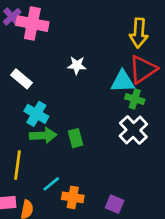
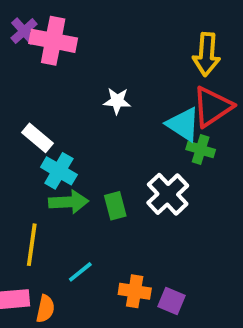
white rectangle: (22, 79) -> (38, 138), moved
cyan triangle: (123, 82) -> (183, 124), turned 35
white cross: (133, 130) -> (168, 194), moved
orange cross: (73, 197) -> (135, 291), moved

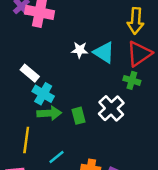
cyan triangle: (183, 124) -> (104, 52), moved

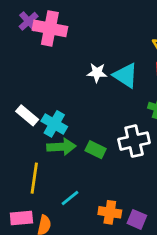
white rectangle: (30, 73) -> (27, 115), moved
white cross: (111, 108) -> (134, 141), turned 30
green rectangle: (78, 116) -> (96, 150), turned -49

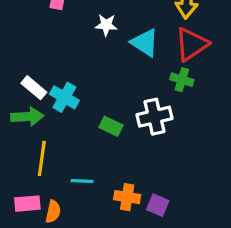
white star: (97, 73) -> (106, 25), moved
green arrow: (61, 147) -> (27, 117), moved
cyan line: (70, 198) -> (82, 181), turned 42

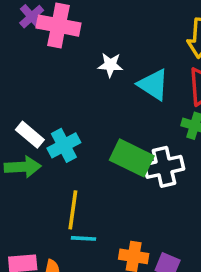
cyan cross: (64, 97) -> (64, 145), turned 32
green rectangle: (111, 126) -> (132, 158), moved, size x1.6
yellow line: (42, 158) -> (73, 210), moved

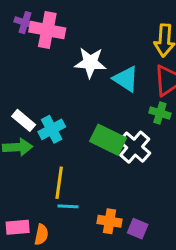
purple cross: (32, 17) -> (25, 23), turned -30
white star: (110, 65) -> (90, 63), size x1.5
white cross: (164, 167) -> (135, 147), turned -36

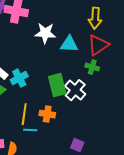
cyan triangle: (126, 79) -> (69, 44), turned -30
green rectangle: (108, 140) -> (57, 85), turned 50
orange cross: (110, 221) -> (47, 114), moved

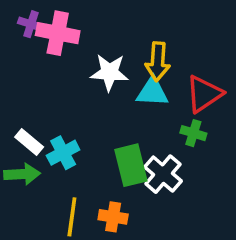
yellow arrow: (95, 18) -> (158, 62), moved

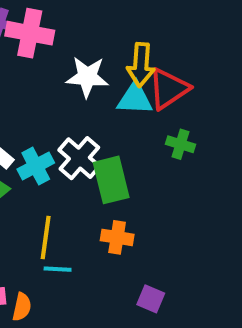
red triangle: (204, 94) -> (169, 89), moved
white cross: (163, 174) -> (79, 158), moved
orange cross: (113, 217) -> (117, 237), moved

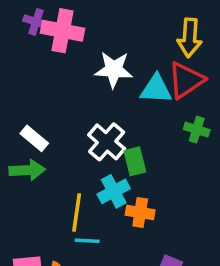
yellow arrow: (141, 65) -> (190, 38), moved
cyan cross: (36, 166) -> (114, 191), moved
green rectangle: (111, 180) -> (135, 161), size x0.7

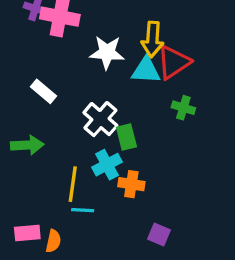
yellow arrow: (190, 38) -> (152, 39), moved
white rectangle: (34, 138) -> (44, 91), moved

